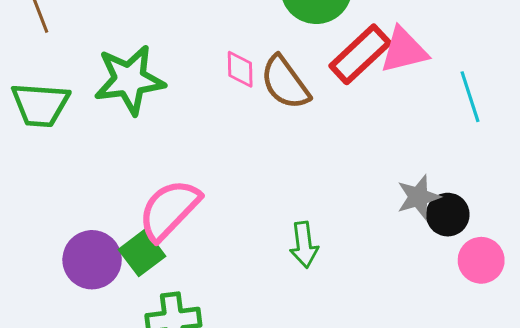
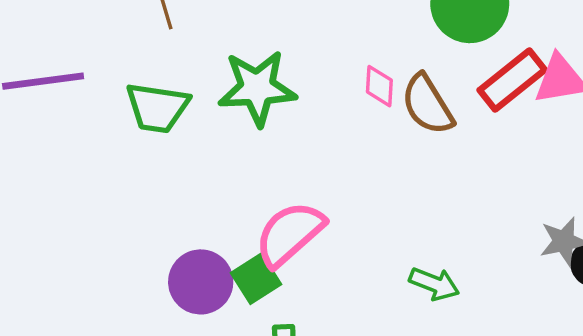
green arrow: (304, 245) -> (434, 284), turned -66

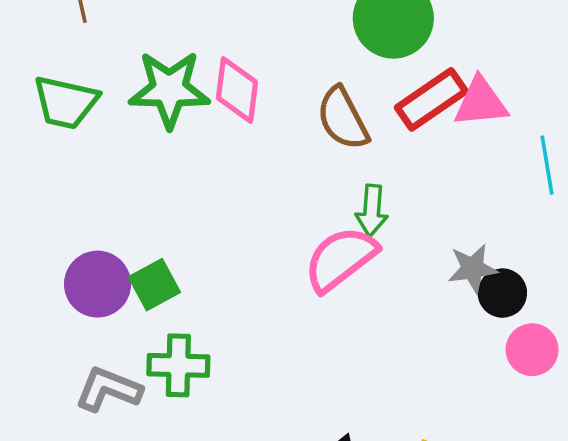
pink diamond: (379, 86) -> (237, 90), moved, size x1.5
pink semicircle: (290, 234) -> (341, 259), moved
green arrow: (434, 284) -> (372, 211), moved, turned 69

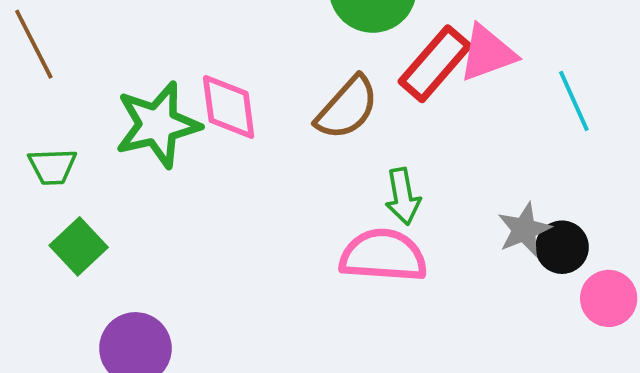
green trapezoid: (66, 102) -> (52, 167), size x0.7
brown semicircle: (343, 118) -> (347, 108), turned -96
pink semicircle: (341, 259) -> (383, 256), turned 56
green square: (154, 285) -> (79, 246), moved

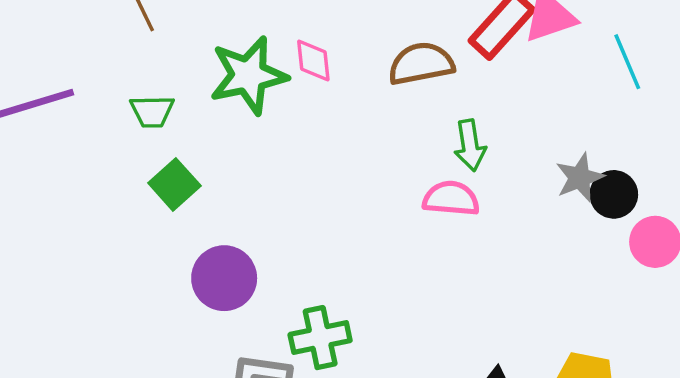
pink diamond: (229, 107) -> (313, 61), size x0.7
brown semicircle: (347, 108) -> (421, 64), turned -144
pink semicircle: (383, 256) -> (451, 199), size x0.7

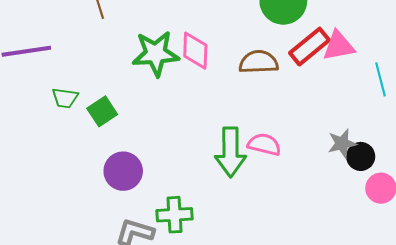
pink diamond: (313, 61) -> (195, 51), size x1.4
green trapezoid: (152, 111) -> (65, 98), moved
green arrow: (470, 145) -> (230, 152), moved, size x1.6

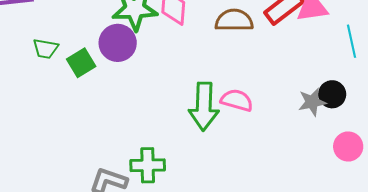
black circle: (361, 156) -> (332, 94), moved
purple circle: (123, 171) -> (118, 43), moved

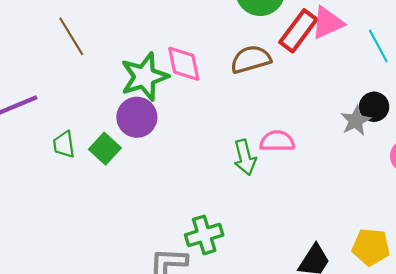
green trapezoid: (46, 49) -> (64, 144), turned 88
green arrow: (204, 106) -> (245, 157), size x0.7

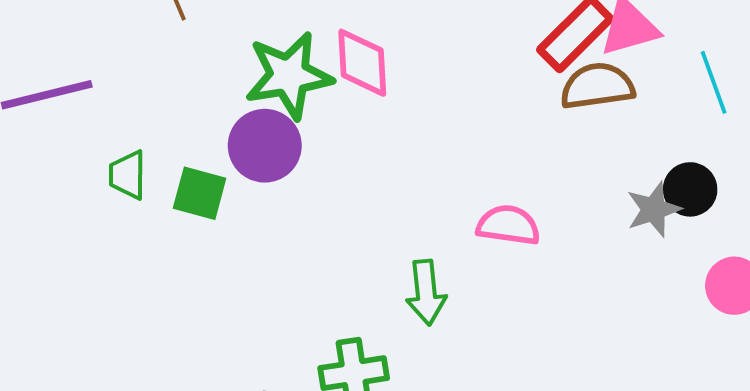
brown semicircle: (251, 59) -> (597, 86), moved
green square: (105, 149) -> (200, 193), turned -36
green arrow: (245, 157) -> (426, 292), moved

